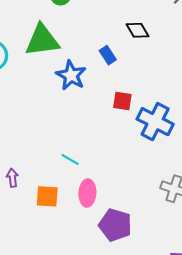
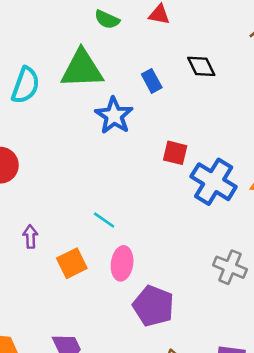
blue rectangle: (108, 55) -> (152, 81), moved
orange square: (47, 196) -> (72, 263), turned -35

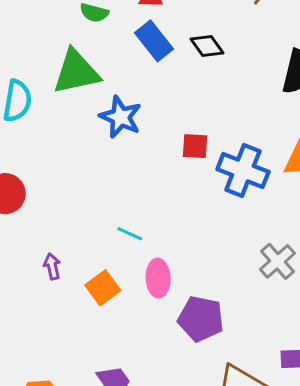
blue rectangle: (152, 81) -> (154, 41), moved, size x1.5
gray cross: (230, 267) -> (277, 261), turned 36

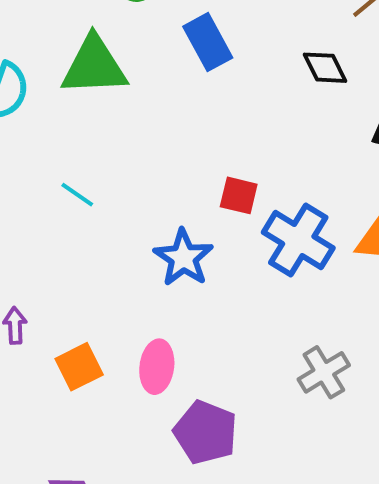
black diamond: (207, 46) -> (325, 68), moved
blue star: (121, 117) -> (183, 258), moved
cyan line: (130, 234) -> (77, 195), moved

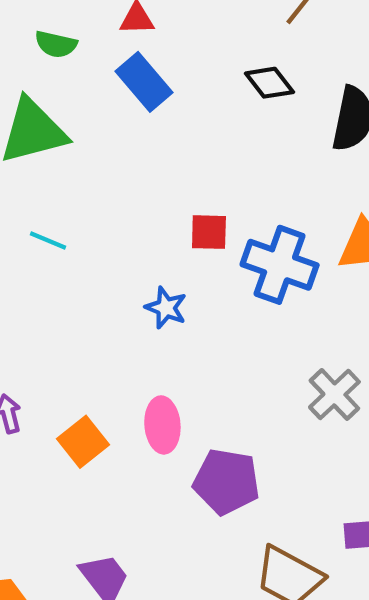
cyan line: (77, 195) -> (48, 240), moved
blue star: (183, 258) -> (166, 308), size x0.7

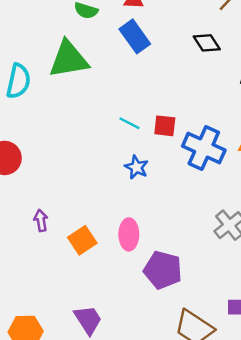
cyan line: (48, 240) -> (129, 123), moved

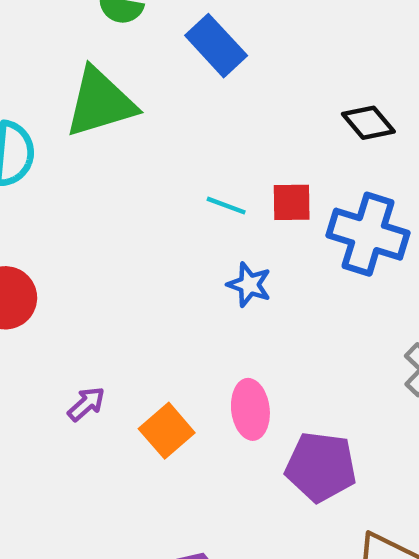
black diamond: (207, 43) -> (368, 123), moved
purple arrow: (41, 221) -> (86, 404), turned 65

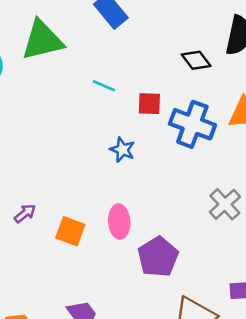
cyan line: (226, 206) -> (104, 86), moved
orange square: (167, 431) -> (70, 231), turned -32
purple pentagon: (321, 467) -> (158, 257), turned 30

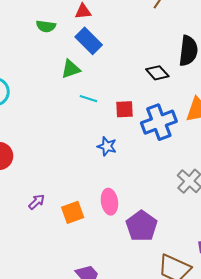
green triangle: (42, 40) -> (71, 69), moved, size x0.6
blue cross: (192, 124) -> (159, 122), turned -36
orange square: (70, 231) -> (73, 212), turned -35

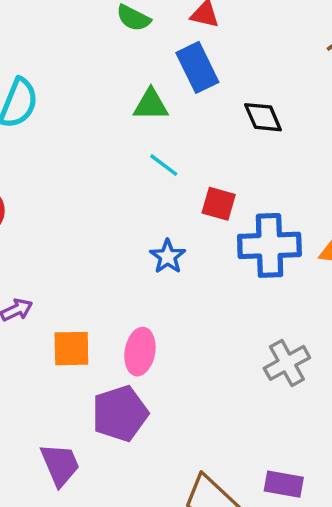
black diamond: (157, 73) -> (263, 117), moved
purple pentagon: (142, 226) -> (120, 413), moved

